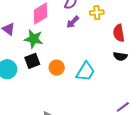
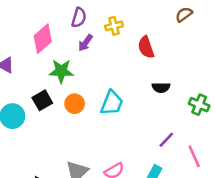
green star: (34, 39) -> (61, 71), moved
black semicircle: (120, 56) -> (161, 88), moved

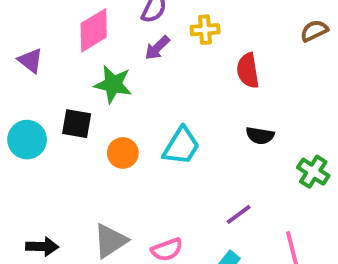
black square: (42, 100) -> (77, 124), turned 30
orange circle: (75, 104) -> (123, 153), moved
purple line: (166, 140) -> (239, 214), moved

